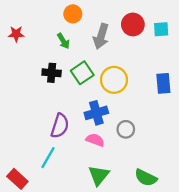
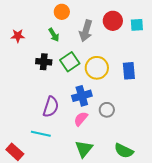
red star: (16, 34) -> (18, 36), moved
blue rectangle: (163, 83) -> (129, 71), moved
pink semicircle: (95, 140) -> (81, 119), turned -70
cyan line: (48, 158) -> (41, 134), turned 72

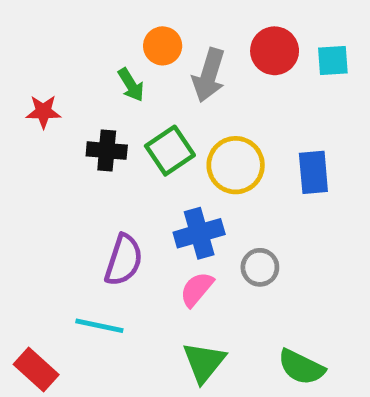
orange circle: (62, 12) -> (163, 46), moved
red star: (18, 36) -> (43, 112), moved

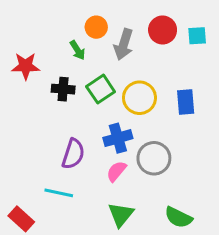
red star: (43, 112) -> (26, 66), size x1.4
gray circle: (260, 267) -> (154, 158), size x1.5

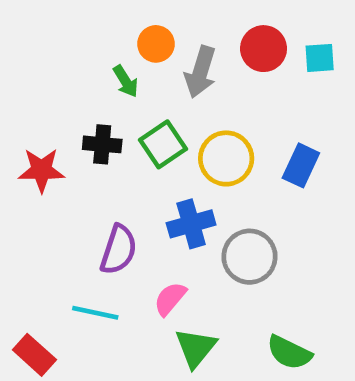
red star: (26, 66) -> (41, 170), moved
blue rectangle: (186, 102) -> (301, 165), turned 30
pink semicircle: (116, 171) -> (170, 299), moved

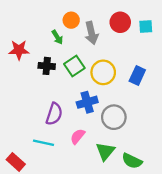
gray arrow: (200, 72) -> (91, 33), turned -30
red star: (41, 170) -> (19, 50), moved
green triangle: (196, 348) -> (105, 151), moved

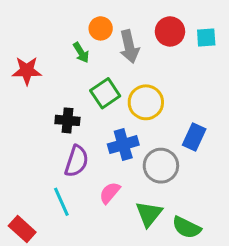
black cross: (47, 66) -> (67, 120), moved
blue rectangle: (137, 76) -> (194, 137), moved
cyan line: (43, 143) -> (61, 202), turned 54

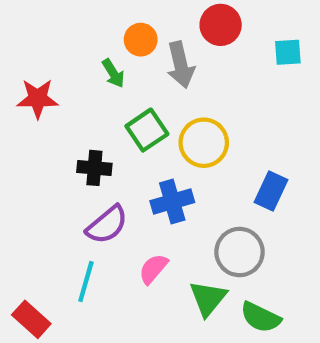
red circle: (170, 31) -> (221, 25), moved
purple semicircle: (77, 161) -> (107, 225), turned 32
gray circle: (161, 166) -> (240, 252), moved
cyan line: (61, 202) -> (86, 281), turned 40

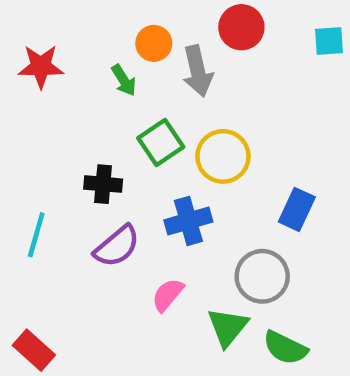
cyan square: (288, 52) -> (329, 41), moved
red star: (38, 98) -> (41, 66), moved
cyan line: (86, 281) -> (36, 235), moved

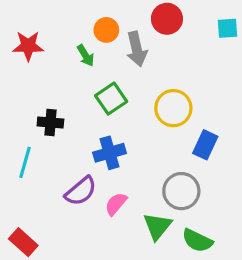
yellow circle: (223, 156) -> (173, 108), moved
black cross: (103, 184) -> (50, 122), moved
blue cross: (188, 221) -> (110, 153), moved
purple semicircle: (117, 246) -> (81, 191), moved

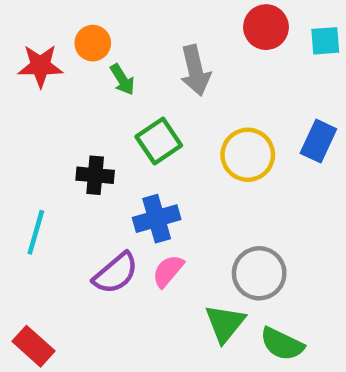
red circle: (167, 19) -> (266, 27), moved
orange circle: (106, 30) -> (93, 43), moved
black cross: (50, 122) -> (95, 175), moved
blue rectangle: (205, 145) -> (318, 141), moved
pink semicircle: (116, 204) -> (168, 271), moved

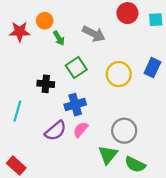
gray arrow: (195, 70) -> (94, 34), turned -50

